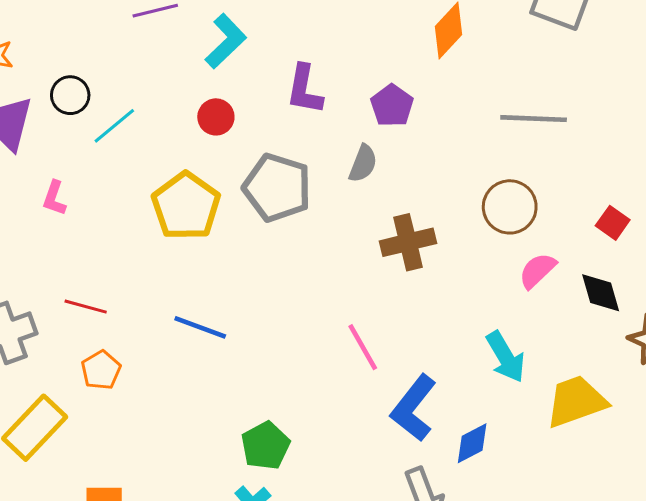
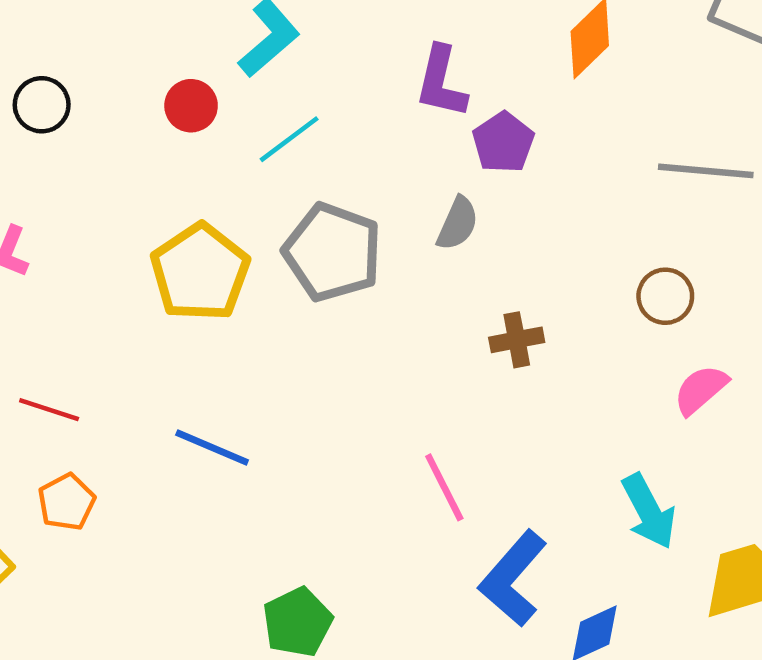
purple L-shape: (305, 89) -> (441, 82), moved
red circle: (216, 117) -> (191, 106), moved
cyan line: (114, 126) -> (289, 139), moved
brown circle: (510, 207) -> (665, 296), size x0.7
brown cross: (408, 242) -> (517, 340), size x0.7

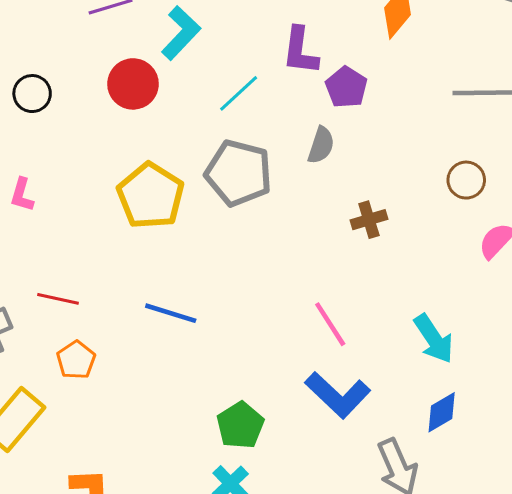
red circle: (191, 106) -> (133, 84), size x1.4
cyan line: (289, 139) -> (239, 93), moved
cyan arrow: (649, 511) -> (434, 339), moved
blue L-shape: (513, 579) -> (338, 395), moved, turned -82

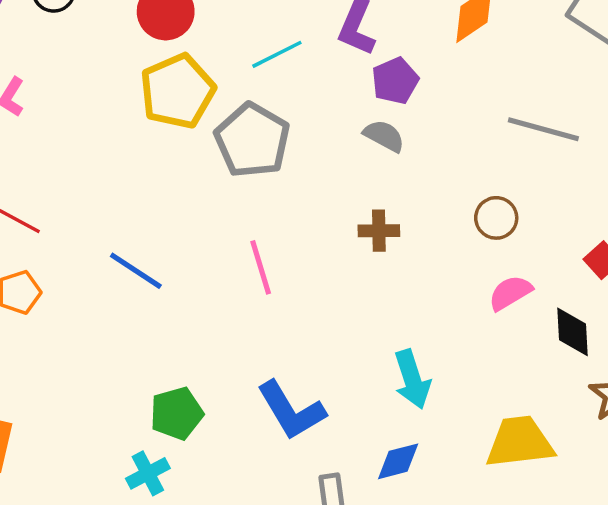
gray semicircle: (321, 145) -> (384, 136), moved, turned -96
yellow pentagon: (151, 196) -> (177, 91), moved
pink line: (330, 324) -> (261, 267), moved

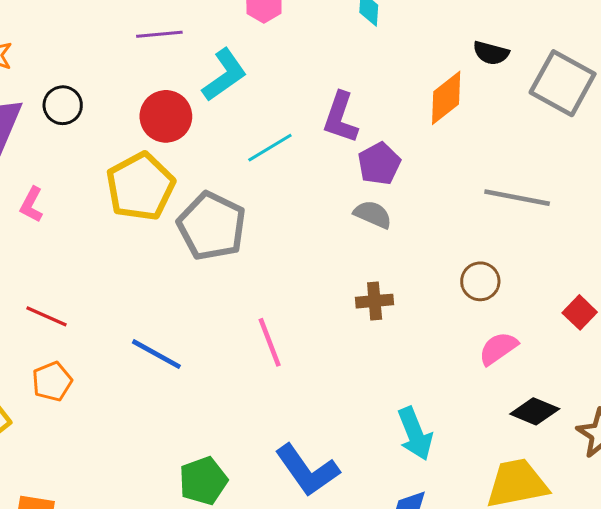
yellow pentagon: (177, 91) -> (140, 187), moved
gray pentagon: (252, 140) -> (212, 226), moved
black diamond: (572, 332) -> (535, 411), moved, turned -60

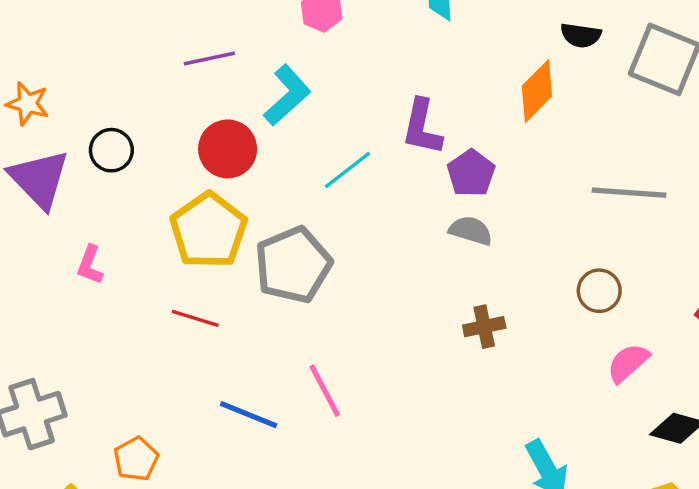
gray pentagon: (212, 226) -> (293, 265), turned 30
red line: (46, 316) -> (195, 318), moved
pink line: (270, 342) -> (325, 391), moved

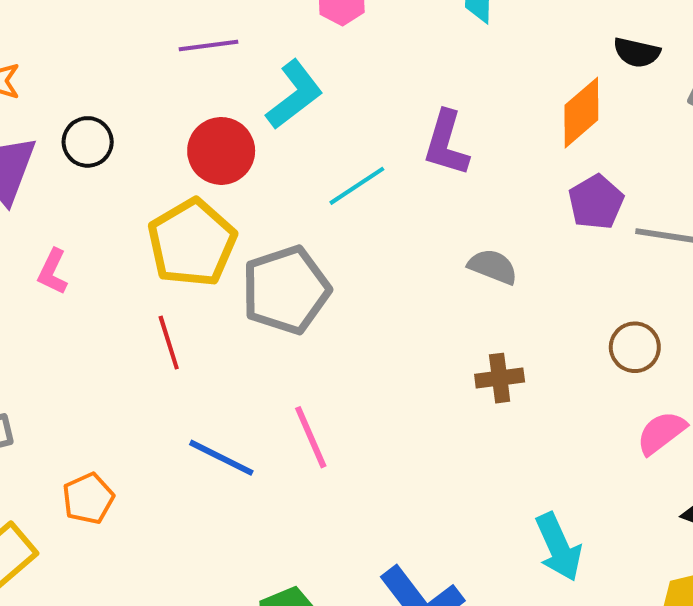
purple pentagon: (471, 173) -> (596, 202), moved
red line: (195, 318) -> (169, 343), turned 51

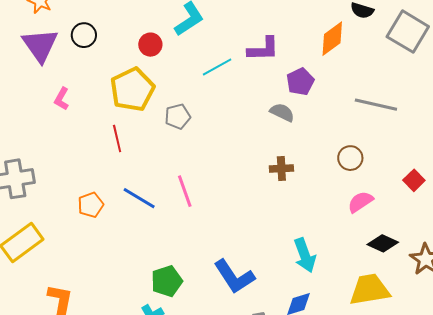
purple L-shape: (446, 143) -> (263, 49), turned -112
red circle: (221, 151) -> (150, 45), size x0.7
purple pentagon: (596, 202) -> (300, 82), moved
gray pentagon: (286, 290) -> (178, 116), size x0.6
orange pentagon: (88, 498) -> (91, 205), moved

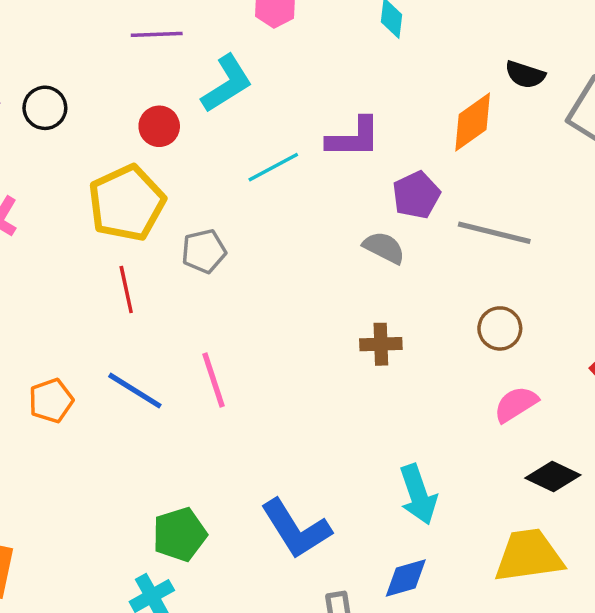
gray line: (376, 105) -> (494, 233), moved
red line: (117, 139) -> (126, 289), moved

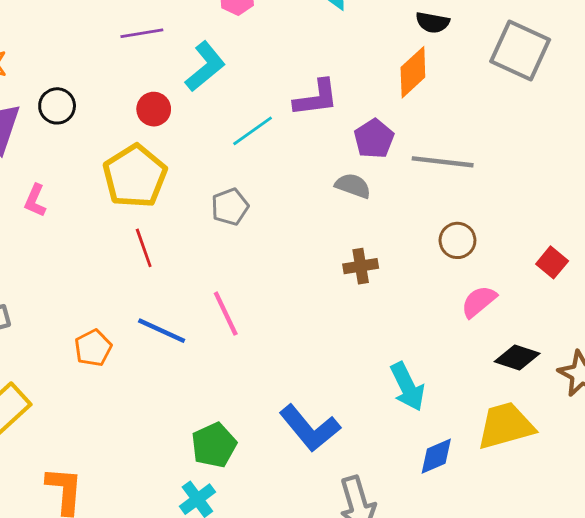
black semicircle: (525, 75) -> (433, 22), moved
gray pentagon: (204, 251) -> (230, 207), moved
blue diamond: (406, 578) -> (436, 456), moved

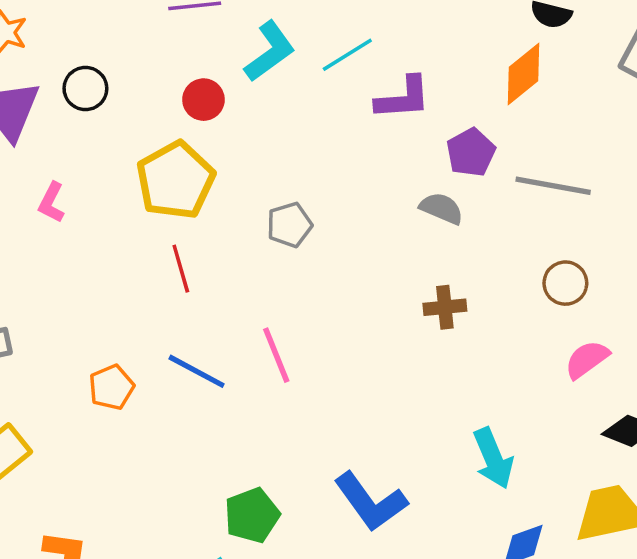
cyan line: (253, 131) -> (347, 55), moved

